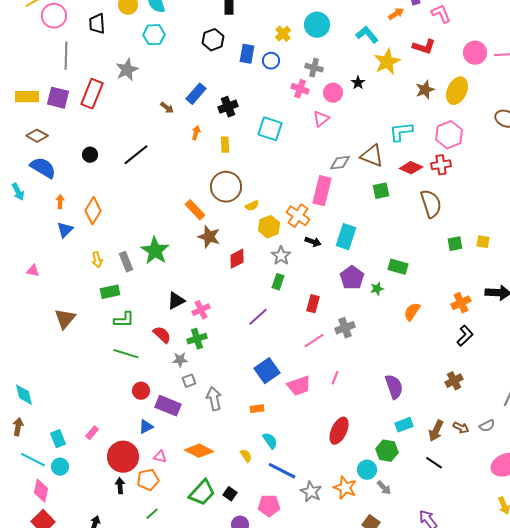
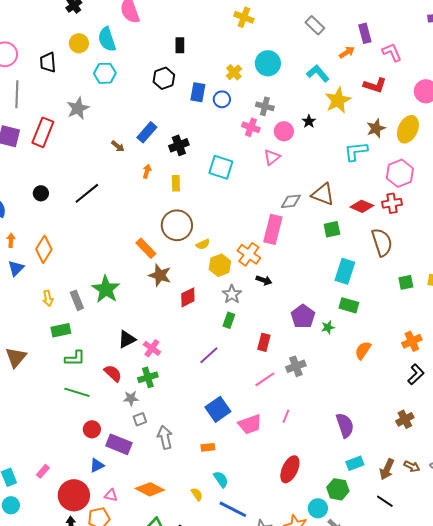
cyan L-shape: (401, 132) -> (356, 151), moved
cyan rectangle: (346, 237) -> (345, 271), moved
pink cross: (201, 310) -> (152, 348), turned -30

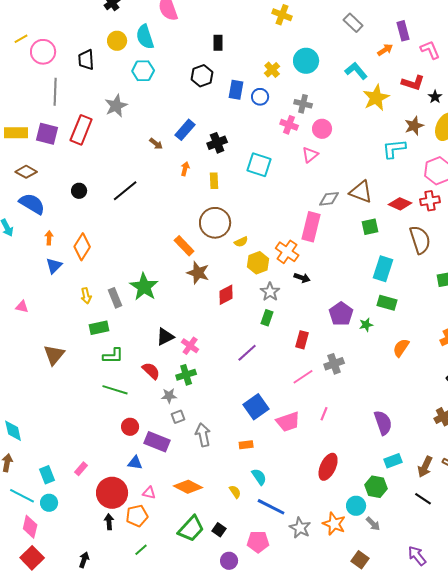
black star: (309, 121) -> (435, 97), moved
blue triangle: (97, 465) -> (135, 463), turned 35

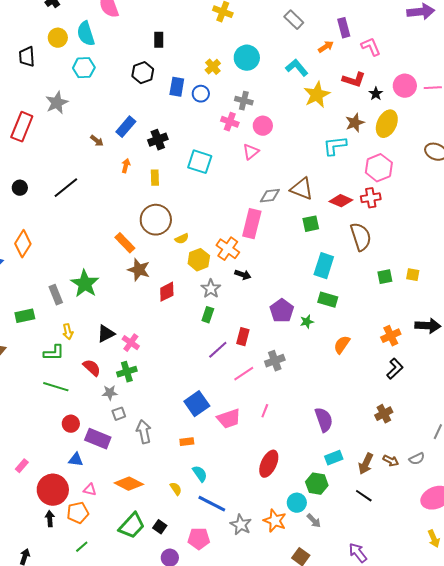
yellow arrow: (86, 296) -> (68, 332), moved
green rectangle: (99, 328) -> (25, 316), moved
purple line: (247, 353) -> (218, 350), moved

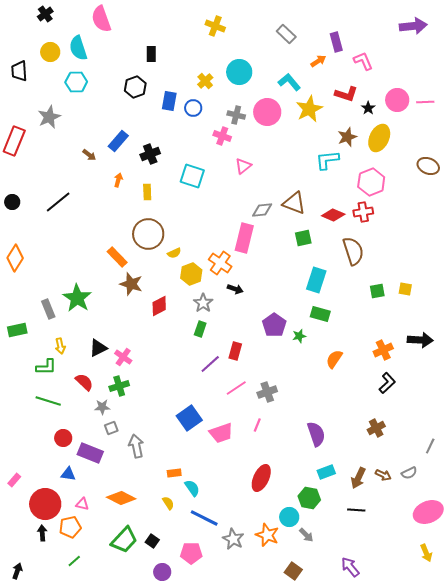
pink circle: (263, 126) -> (267, 112), moved, size x1.4
gray cross: (275, 361) -> (267, 392), moved
orange rectangle: (187, 442) -> (174, 473), moved
black line: (364, 496) -> (356, 510), turned -30

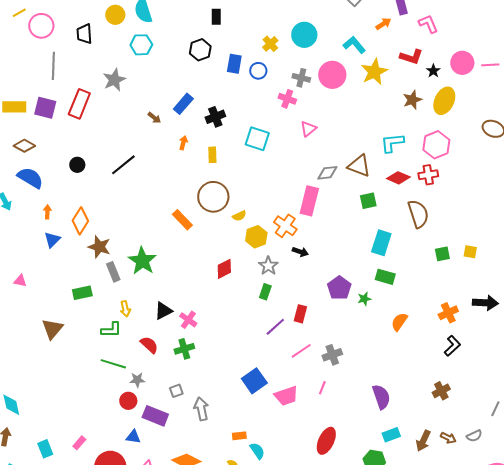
cyan L-shape: (327, 160) -> (392, 143), moved
brown star: (131, 284) -> (99, 247), moved
gray star: (102, 407) -> (137, 380), moved

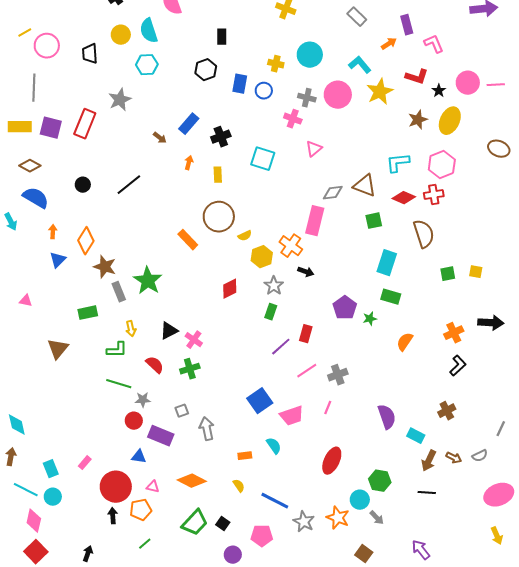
yellow cross: (270, 44) -> (276, 64), turned -35
gray line: (53, 66) -> (34, 88), moved
cyan rectangle: (391, 435) -> (416, 436), moved, turned 48
cyan semicircle: (257, 451) -> (274, 446), moved

